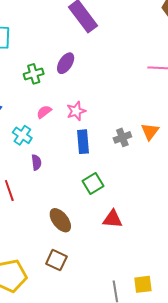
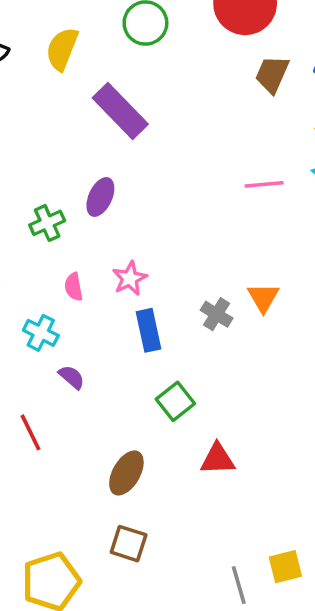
pink semicircle: (44, 112) -> (74, 287), turned -56
gray cross: (122, 137) -> (217, 314), turned -30
purple semicircle: (36, 162) -> (72, 377), turned -35
brown ellipse: (60, 220) -> (126, 473), turned 75

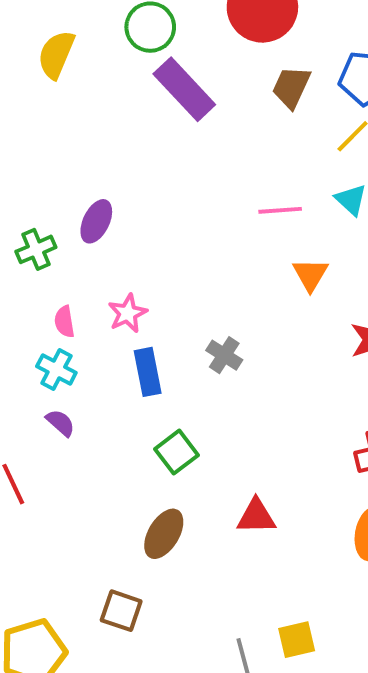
purple rectangle: (120, 111) -> (184, 89), moved
orange triangle: (263, 297) -> (310, 275), moved
cyan cross: (41, 333) -> (56, 369), moved
red triangle: (218, 459) -> (256, 516), moved
brown ellipse: (126, 473) -> (164, 534), moved

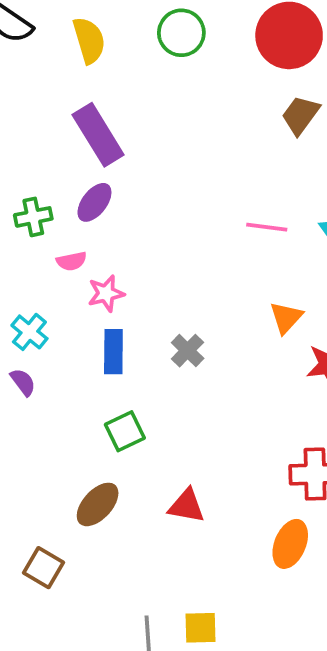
yellow semicircle: (56, 54) -> (89, 40), turned 129
purple rectangle: (184, 89) -> (98, 135), moved
orange triangle: (310, 275) -> (286, 318), moved
pink semicircle: (64, 322) -> (71, 261), moved, turned -104

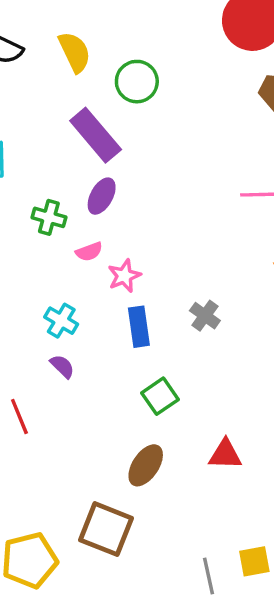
green circle: (181, 33) -> (137, 82), moved
green cross: (33, 217) -> (49, 217), turned 36
brown square: (44, 568) -> (106, 529), size x1.5

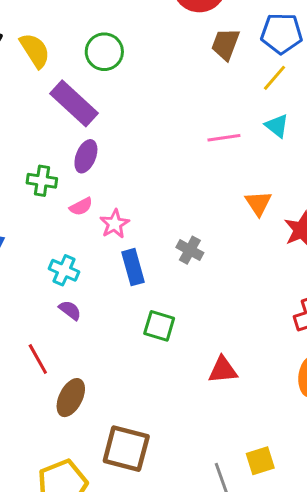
yellow semicircle: (75, 52) -> (35, 50), moved
green square: (160, 396) -> (159, 326), turned -32
brown ellipse: (146, 465) -> (71, 398), moved

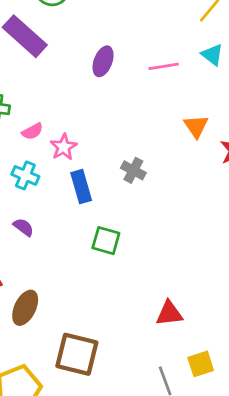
purple ellipse: (86, 156) -> (103, 61), moved
cyan cross: (64, 270) -> (25, 175), moved
red triangle: (223, 370) -> (169, 313), moved

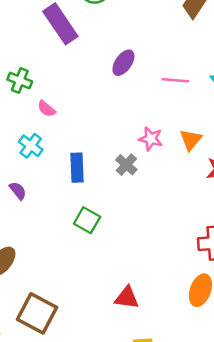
pink semicircle: (32, 131) -> (46, 109), turned 54
pink star: (64, 147) -> (151, 139), moved, turned 30

